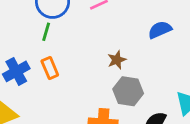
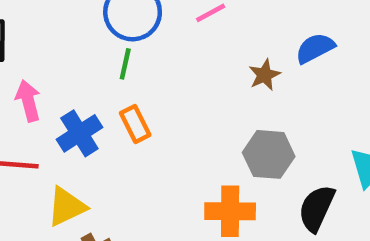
brown star: (117, 60) -> (265, 75), moved

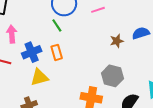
green line: (125, 64) -> (57, 25), turned -56
yellow triangle: (67, 207) -> (39, 77), moved

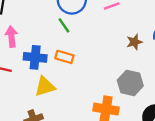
blue cross: (32, 52) -> (35, 57), turned 30
orange rectangle: (57, 52) -> (64, 57), turned -56

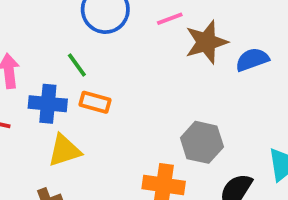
green line: (64, 25) -> (77, 65), moved
brown star: (134, 42) -> (206, 42), moved, size x1.6

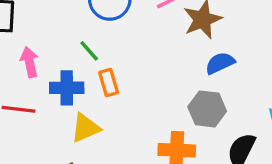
blue semicircle: (252, 60) -> (220, 63), moved
orange rectangle: (95, 102) -> (109, 82), turned 64

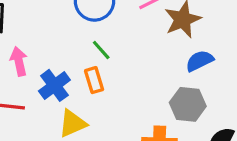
green line: (89, 51) -> (101, 50), moved
blue cross: (67, 88) -> (54, 85), turned -36

